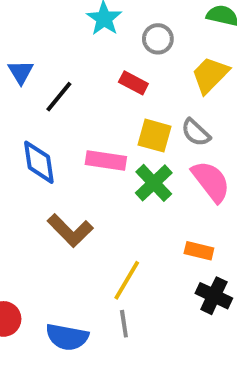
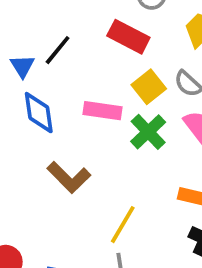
blue triangle: (21, 72) -> (22, 66), moved
red rectangle: (133, 83) -> (128, 37), size x1.5
yellow square: (154, 136) -> (149, 87), turned 36

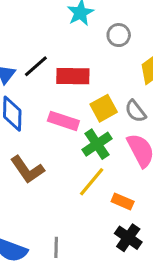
red rectangle: (128, 37) -> (73, 76), moved, turned -36
yellow line: (123, 225) -> (92, 182), moved

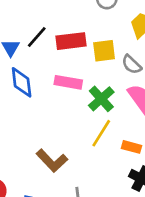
yellow square: (104, 108) -> (104, 51), moved, turned 30
brown L-shape: (27, 170) -> (52, 161), moved

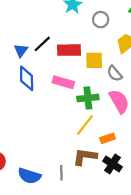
green cross: (101, 99) -> (88, 98), turned 30
orange rectangle: (132, 147) -> (108, 138), turned -40
brown L-shape: (52, 161) -> (85, 157), moved, turned 135

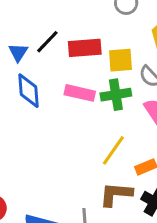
green cross: (88, 98) -> (116, 95), moved

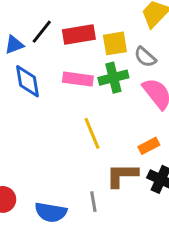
blue triangle: (18, 52) -> (14, 45), turned 42
yellow line: (113, 150) -> (92, 133), moved, turned -52

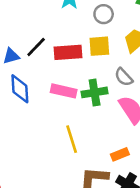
yellow square: (115, 43) -> (99, 46), moved

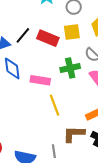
red rectangle: (68, 52) -> (48, 38), turned 30
pink rectangle: (64, 91) -> (40, 80), moved

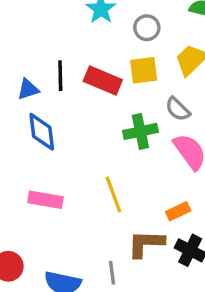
black line: (23, 35) -> (60, 76), turned -42
pink rectangle: (40, 80) -> (45, 200), moved

